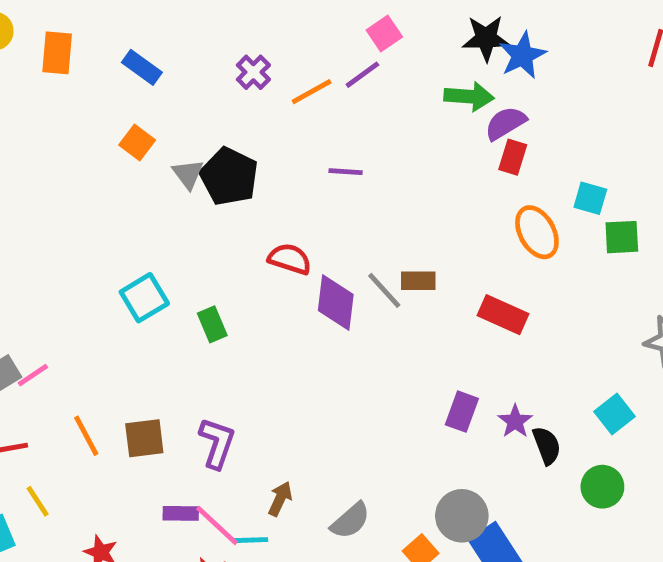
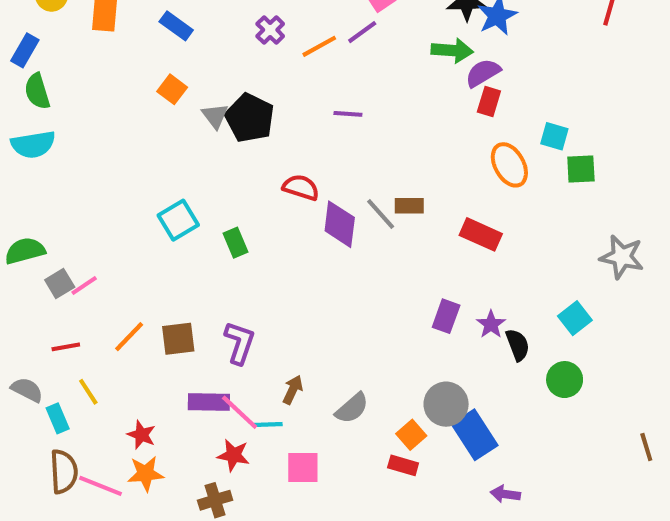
orange line: (86, 436) -> (129, 337), turned 72
purple rectangle: (181, 513) -> (209, 402), size x1.4

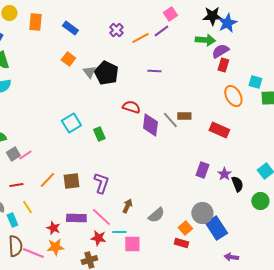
purple rectangle: (209, 402) -> (76, 218), moved
cyan line: (268, 425) -> (119, 232), moved

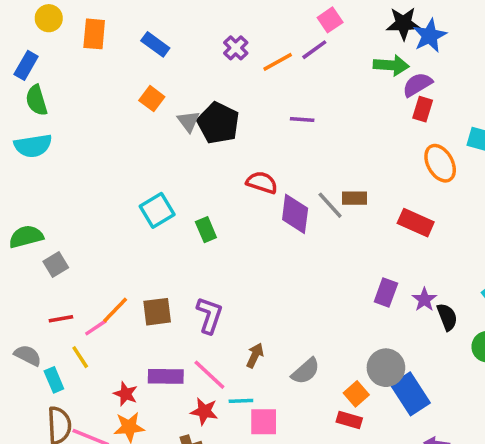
pink line: (25, 155) -> (96, 327), moved

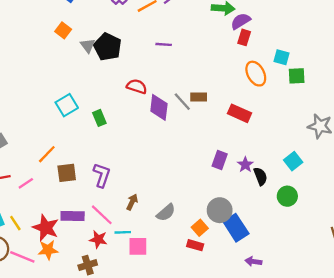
orange line: (115, 310) -> (47, 154), moved
yellow line: (80, 357) -> (15, 223), moved
red star: (126, 394) -> (46, 228), size x1.6

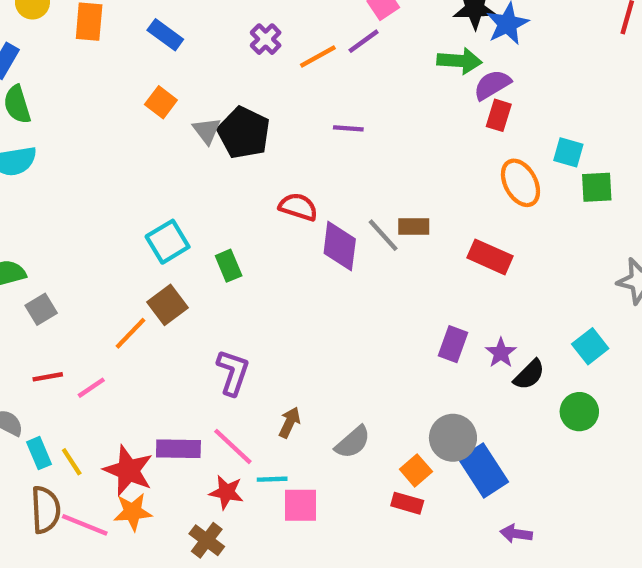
brown square: (67, 173) -> (168, 305), moved, turned -30
black semicircle: (260, 176) -> (529, 375), turned 66
brown cross: (88, 265) -> (207, 540), turned -36

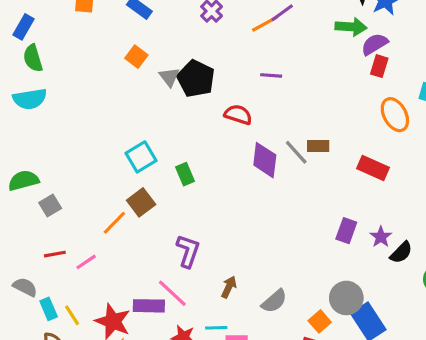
orange line: (318, 56) -> (265, 24), moved
red semicircle: (298, 207) -> (238, 115), moved
pink line: (233, 446) -> (172, 293), moved

